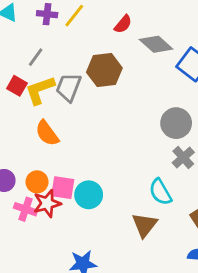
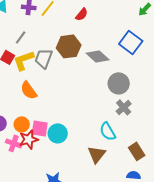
gray diamond: (156, 44) -> (98, 56), moved

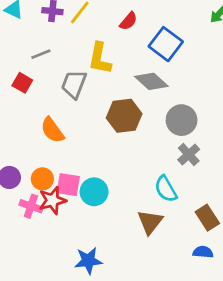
gray line: (21, 37) -> (41, 54), turned 32
blue square: (131, 42) -> (166, 44), moved
brown hexagon: (69, 46) -> (124, 116), moved
yellow L-shape: (24, 60) -> (100, 58), moved, turned -60

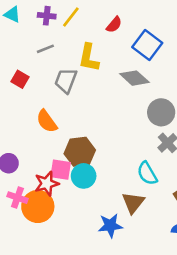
gray line: (41, 54) -> (45, 49), moved
brown hexagon: (124, 116) -> (80, 152), moved
orange circle: (42, 179) -> (38, 206), moved, size x1.6
pink cross: (31, 206) -> (17, 198), moved
blue star: (88, 261) -> (110, 226), moved

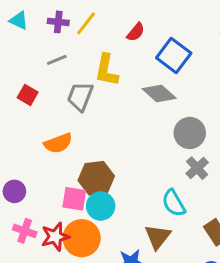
orange semicircle: (47, 121) -> (58, 143), turned -75
red star: (47, 184) -> (55, 237), moved
orange circle: (38, 206) -> (82, 238), moved

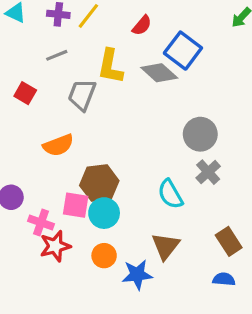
gray diamond: (159, 94) -> (159, 73), moved
cyan semicircle: (174, 203) -> (170, 194), moved
pink cross: (25, 231) -> (41, 222), moved
orange circle: (82, 238) -> (104, 256), moved, size x0.6

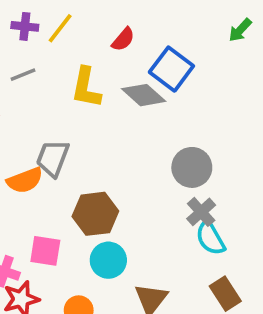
gray trapezoid: (82, 95) -> (53, 158), moved
brown hexagon: (99, 183) -> (95, 214), moved
cyan semicircle: (170, 194) -> (210, 238), moved
cyan circle: (104, 213) -> (108, 260), moved

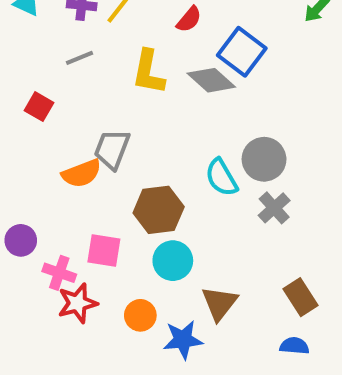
cyan semicircle: (210, 238) -> (221, 178), moved

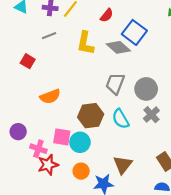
gray trapezoid: (112, 149) -> (115, 84), moved
cyan semicircle: (221, 178) -> (121, 119), moved
cyan circle: (173, 261) -> (80, 142), moved

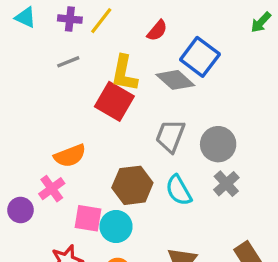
red square: (28, 61) -> (114, 101), moved, size x1.6
pink cross: (38, 149) -> (52, 189), moved, turned 35

